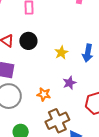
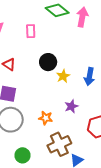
black circle: (28, 41) -> (48, 62), moved

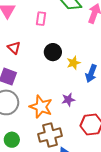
yellow star: (63, 76) -> (74, 63), moved
orange star: (46, 118) -> (41, 107), size x1.6

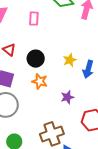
black circle: (53, 52) -> (36, 59), moved
orange star: (41, 107) -> (40, 81), moved, size x0.7

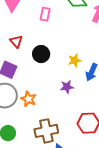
orange star: (40, 81) -> (28, 99), moved
purple star: (67, 97) -> (67, 87), moved

